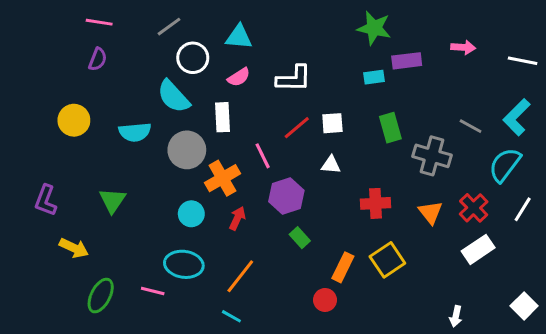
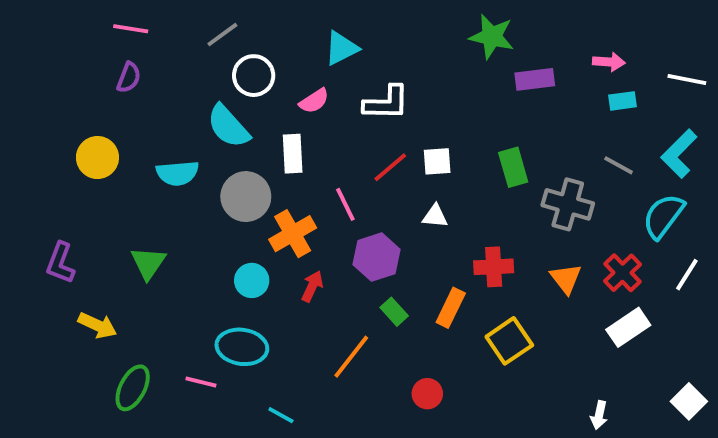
cyan triangle: (239, 37) -> (341, 48), moved, turned -32
cyan rectangle: (374, 77) -> (622, 101), moved
orange rectangle: (343, 267) -> (451, 308), moved
orange line: (240, 276) -> (351, 357), moved
cyan line: (231, 316) -> (281, 415), moved

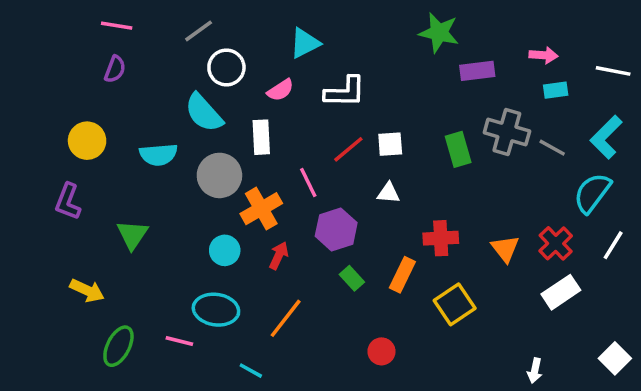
gray cross: (568, 204) -> (507, 132), moved
purple L-shape: (60, 263) -> (68, 202), moved
orange line: (351, 357) -> (286, 318), moved

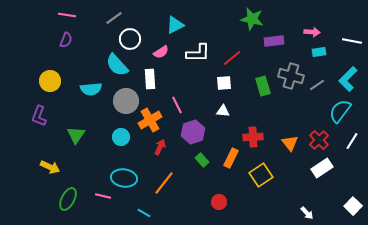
gray line: (552, 148) -> (317, 85), turned -63
red line: (348, 149) -> (232, 58), moved
cyan circle: (225, 250) -> (121, 137), moved
white arrow: (535, 371) -> (307, 213), turned -56

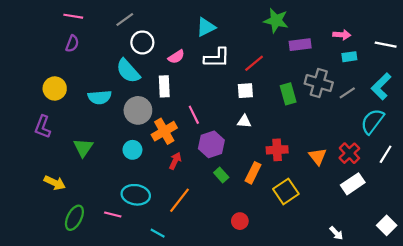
cyan triangle: (175, 25) -> (206, 27), moved

